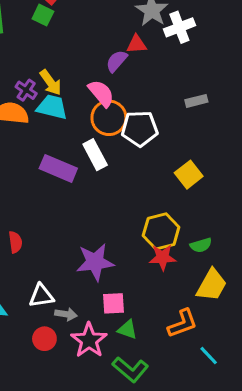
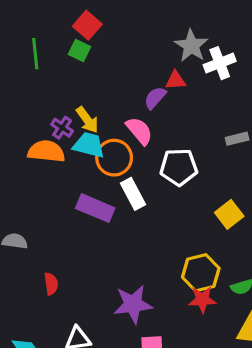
orange circle: (109, 118) -> (114, 158), moved

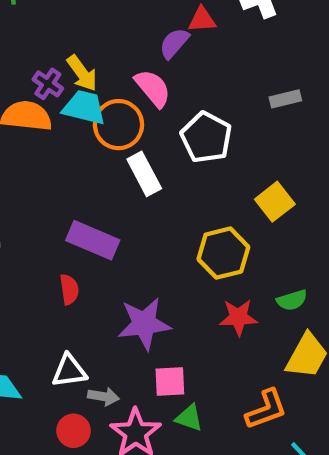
white pentagon: (179, 167) -> (206, 137), turned 30
purple rectangle: (95, 208) -> (93, 240), moved
yellow hexagon: (201, 273) -> (223, 253), moved
red semicircle: (51, 284) -> (69, 289), moved

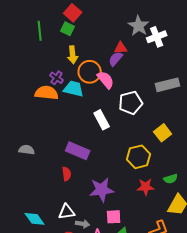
red triangle: (202, 20) -> (121, 48), moved
yellow arrow: (82, 73) -> (73, 55), moved, turned 30
gray rectangle: (285, 99) -> (168, 85), size x1.6
orange circle: (118, 125) -> (90, 72), moved
white pentagon: (206, 137) -> (131, 103), turned 30

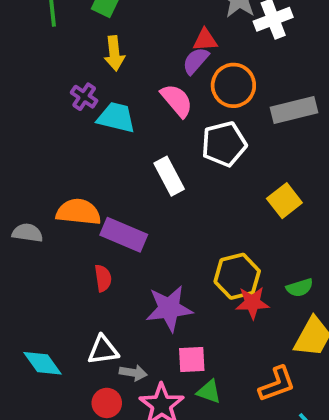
orange circle: (90, 72) -> (233, 85), moved
orange semicircle: (47, 93) -> (78, 212), moved
yellow hexagon: (139, 157) -> (237, 276), moved

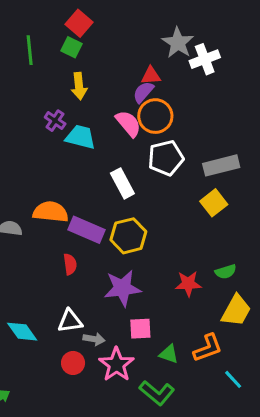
orange circle: (233, 85) -> (155, 116), moved
gray rectangle: (294, 110) -> (221, 165), moved
yellow hexagon: (237, 276) -> (128, 236), moved
green triangle: (209, 392) -> (169, 354), moved

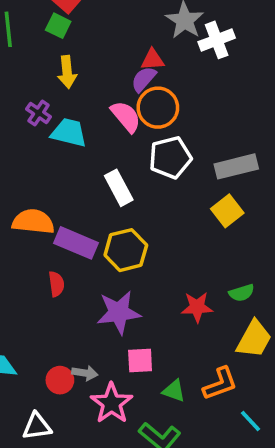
white triangle: (70, 321) -> (37, 426), moved
red circle: (73, 363) -> (60, 380), moved

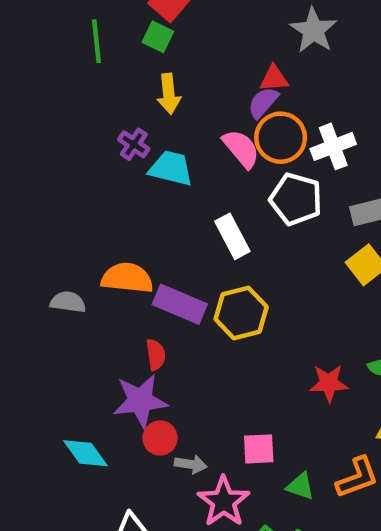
white cross: (217, 40) -> (333, 146), moved
white pentagon: (170, 157) -> (296, 199), turned 30
purple star: (119, 312) -> (140, 401), moved
red circle: (60, 380) -> (160, 438), moved

